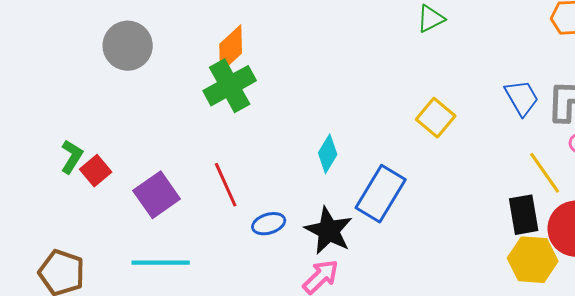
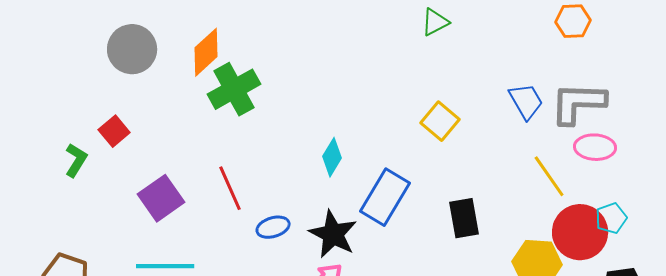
orange diamond: (231, 49) -> (206, 52), moved
red square: (96, 171) -> (114, 131), moved
black rectangle: (524, 215) -> (464, 218), moved

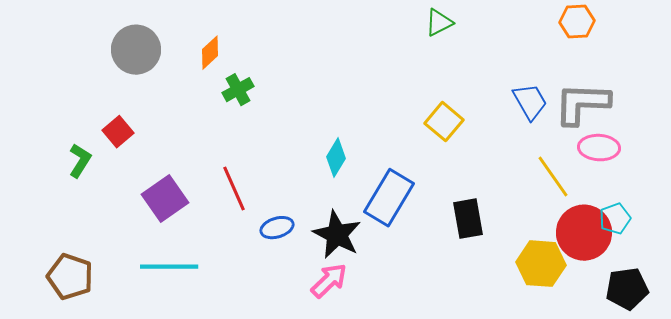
orange diamond: (206, 52) -> (210, 53), size x0.7
green cross: (234, 89) -> (238, 90), size x0.6

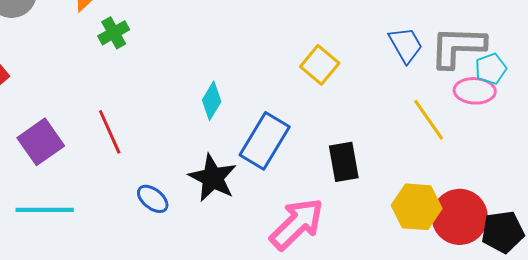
cyan pentagon: (615, 219) -> (491, 69), moved
blue ellipse: (277, 228) -> (153, 199), moved, turned 56
red circle: (584, 233) -> (460, 217), moved
pink arrow: (329, 281) -> (297, 224), moved, size x1.5

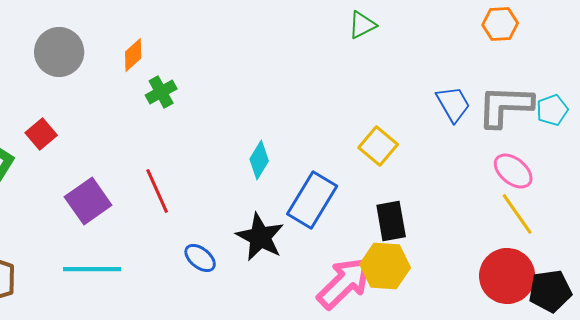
yellow square: (320, 65) -> (378, 146), moved
cyan pentagon: (491, 69) -> (552, 110), moved
pink ellipse: (475, 91) -> (513, 171), moved, turned 36
yellow line: (429, 120) -> (517, 214), moved
yellow hexagon: (417, 207) -> (385, 266), moved

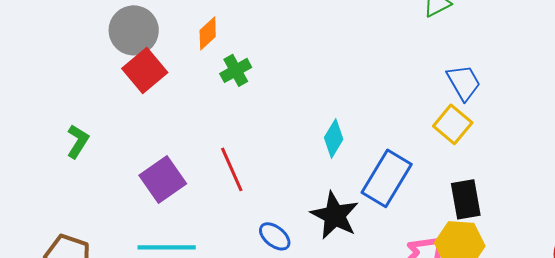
blue trapezoid: (453, 104) -> (464, 82), moved
red square: (41, 134) -> (145, 70), moved, size x1.4

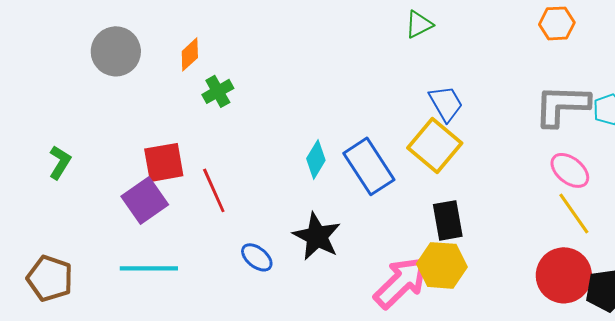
red square: (145, 70) -> (164, 162), moved, turned 30
yellow square: (453, 124) -> (435, 145), size x1.4
blue rectangle: (387, 178) -> (369, 166), moved, turned -64

